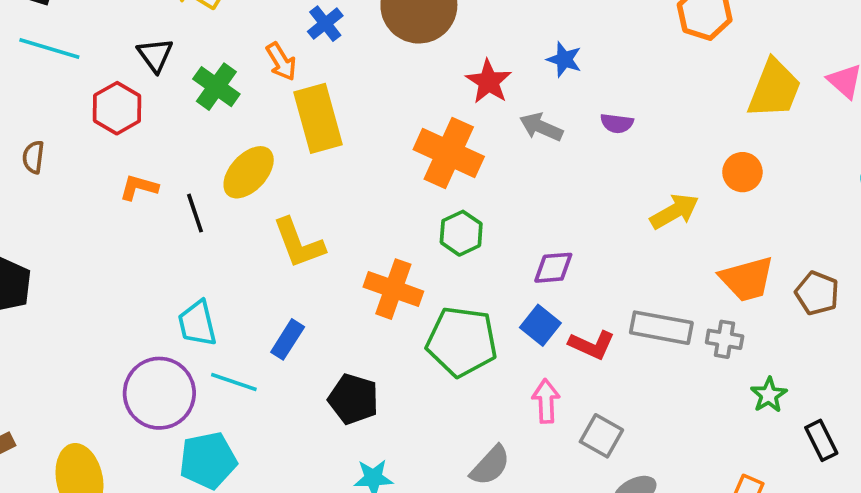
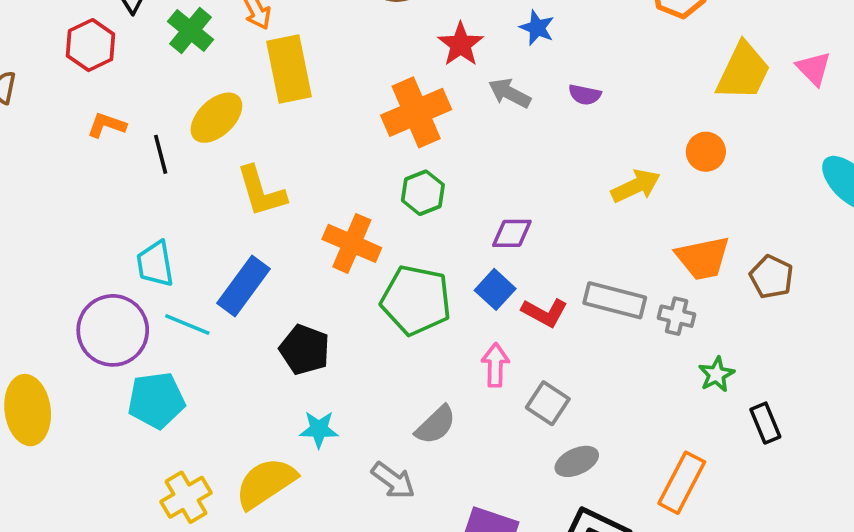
orange cross: (449, 153) -> (416, 112), turned 38
blue rectangle: (288, 339) -> (243, 286), size x1.5

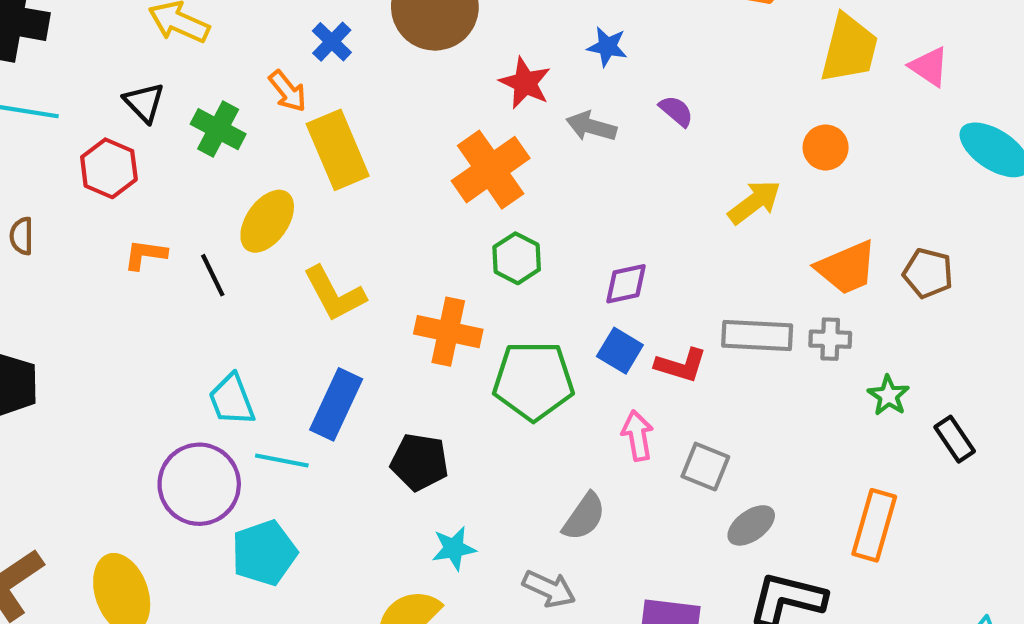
pink triangle: (814, 69) -> (929, 67), moved
purple semicircle: (585, 95) -> (676, 111), turned -140

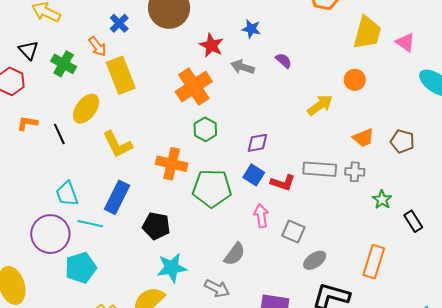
orange trapezoid: (846, 268) -> (363, 138), size x0.7
cyan star: (454, 548) -> (172, 268), size x1.4

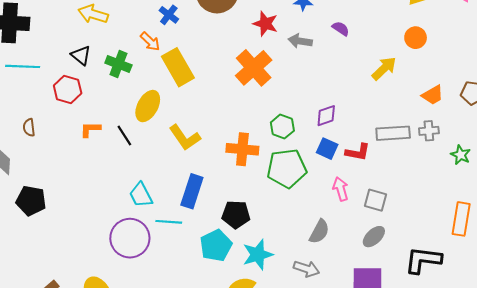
green hexagon: (205, 129) -> (282, 127), moved
gray ellipse: (315, 260) -> (374, 237), moved
cyan pentagon: (81, 268) -> (216, 246), moved

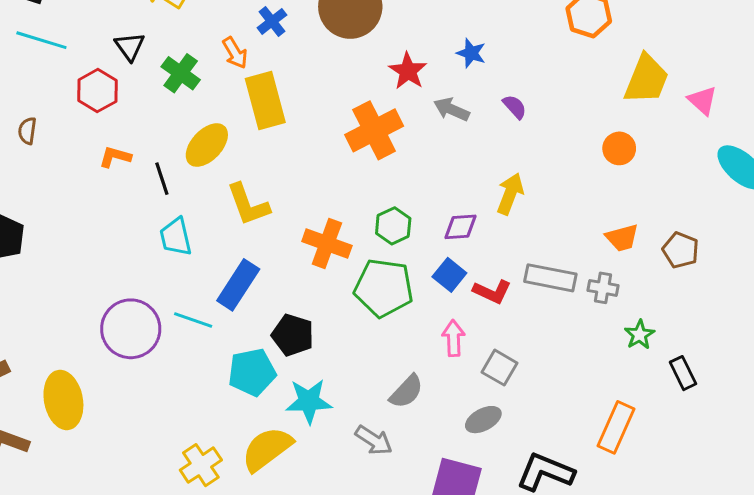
yellow arrow: (384, 68) -> (510, 194), moved, turned -40
cyan trapezoid: (141, 195) -> (176, 237), moved

